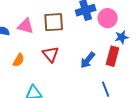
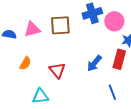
pink triangle: (26, 26) -> (32, 29), turned -30
red triangle: (51, 54) -> (57, 70), moved

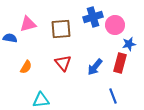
pink triangle: (32, 29) -> (28, 24), moved
red triangle: (57, 70) -> (63, 63), moved

